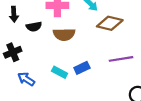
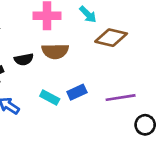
black semicircle: (34, 27) -> (24, 59), moved
purple line: (121, 59) -> (121, 98), moved

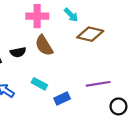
brown semicircle: (55, 51) -> (44, 45), turned 60
blue rectangle: (77, 92) -> (62, 98), moved

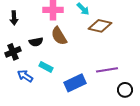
cyan rectangle: (39, 84) -> (46, 67), moved
blue rectangle: (62, 98) -> (75, 83), size x1.5

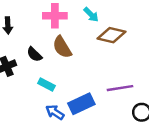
black semicircle: (36, 42) -> (34, 54), turned 56
blue arrow: (25, 76) -> (55, 112), moved

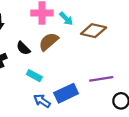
cyan arrow: (91, 15) -> (66, 19), moved
brown semicircle: (62, 47) -> (49, 42), turned 80

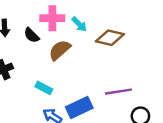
black semicircle: (23, 48) -> (32, 35), moved

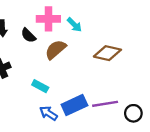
brown diamond: (110, 38) -> (107, 53), moved
purple line: (118, 92) -> (105, 104), moved

